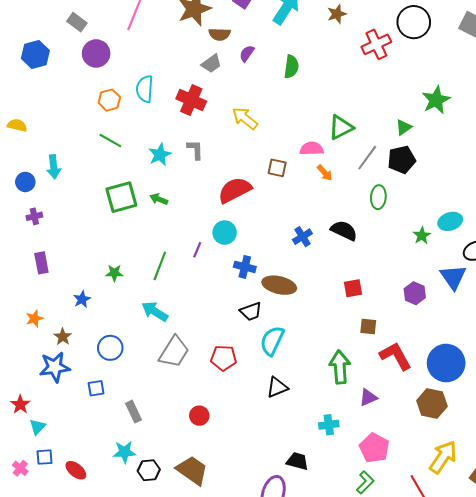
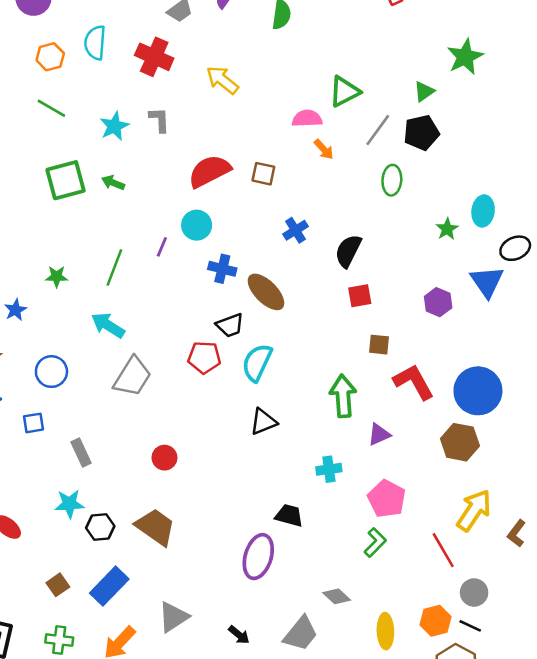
brown square: (277, 168) -> (263, 174), moved
cyan ellipse: (450, 221) -> (483, 211), turned -65
black semicircle: (344, 231) -> (348, 251), moved, turned -88
brown ellipse: (279, 285) -> (266, 292), turned 32
red pentagon: (224, 358) -> (204, 357), moved

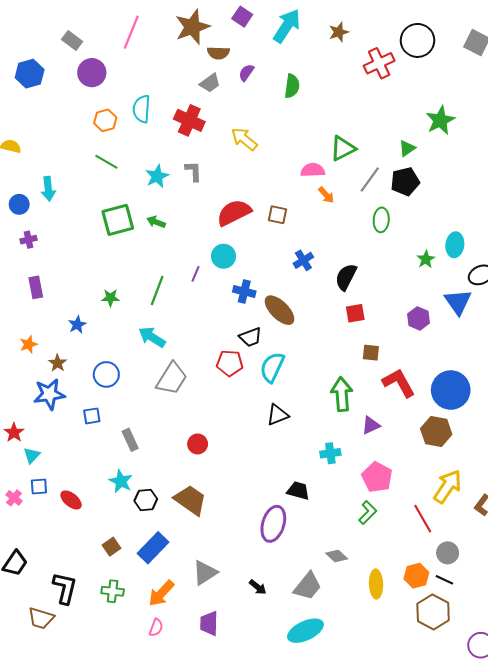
cyan star: (69, 504) -> (121, 481), turned 30

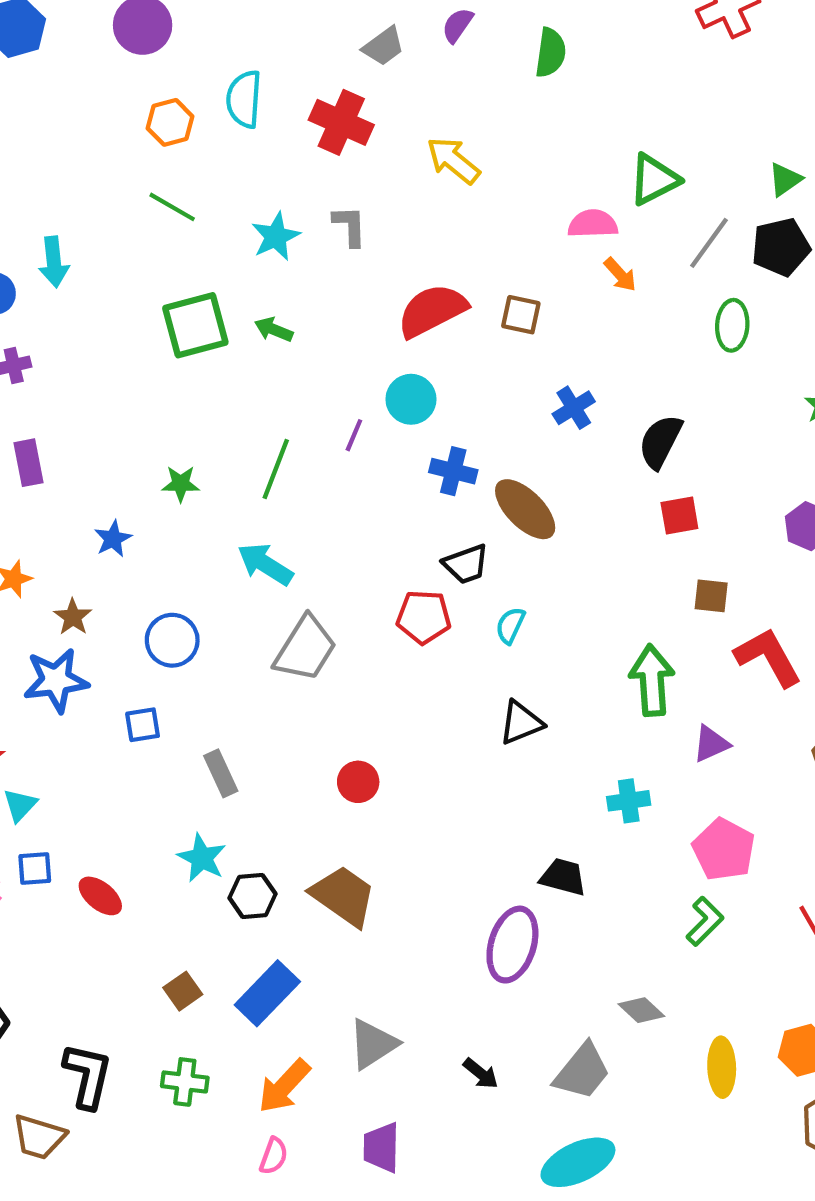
cyan semicircle: (272, 367) -> (510, 625), size x0.6

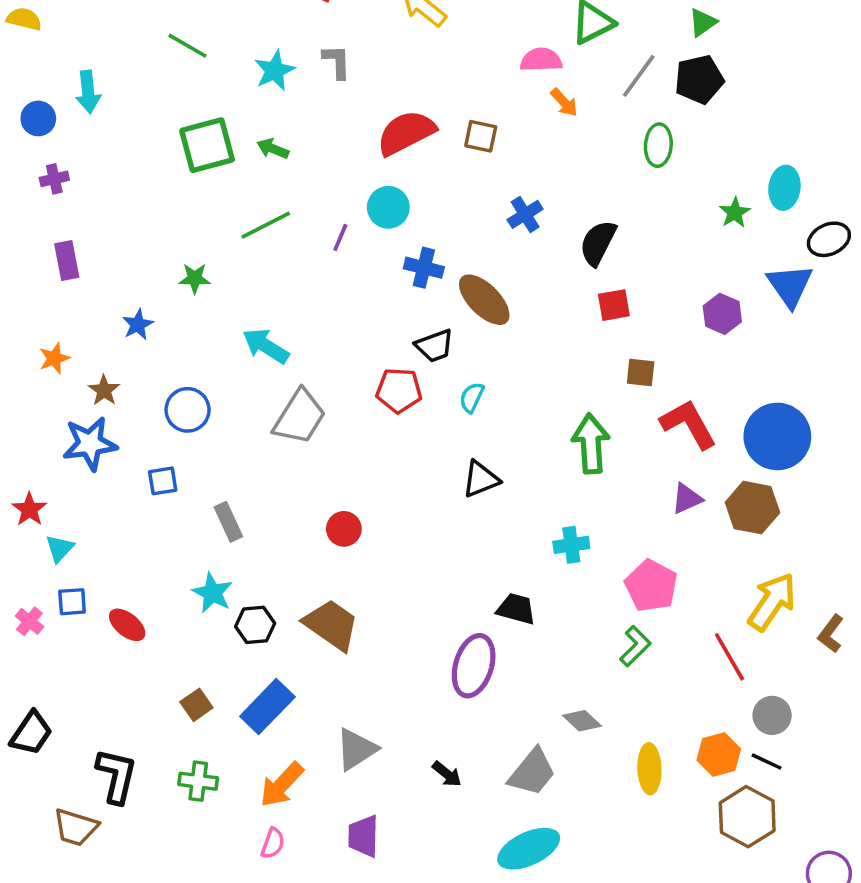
green line: (276, 469) -> (266, 225), moved, turned 42
purple triangle: (711, 744) -> (687, 499), moved

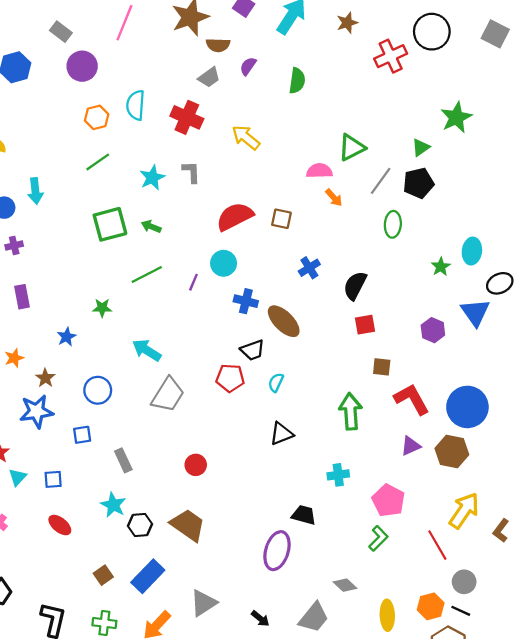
green line: (188, 46) -> (98, 162), turned -65
blue square: (72, 602) -> (53, 479), moved

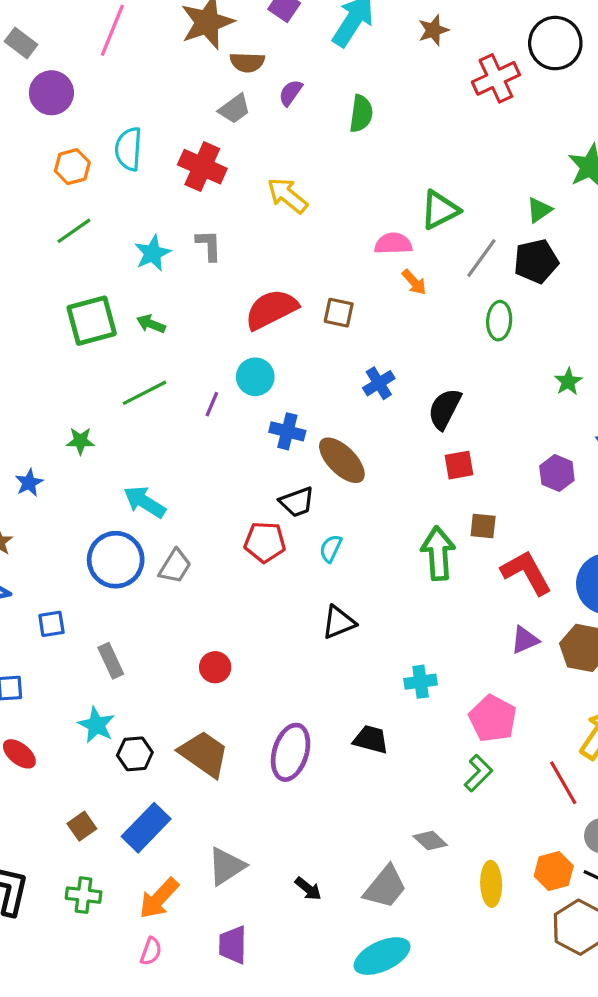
blue circle: (98, 390) -> (116, 560), moved, size x1.4
gray trapezoid: (168, 395) -> (175, 566), size x0.7
green arrow: (351, 411) -> (438, 553), moved
purple ellipse: (277, 551) -> (291, 752), moved

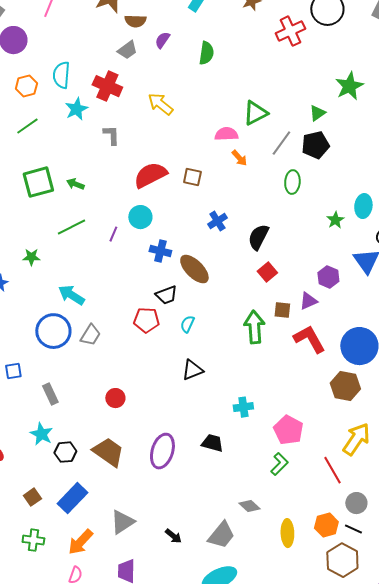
cyan star: (153, 253) -> (76, 109), moved
red square: (459, 465) -> (267, 272), turned -30
purple triangle: (525, 640) -> (308, 301), moved

